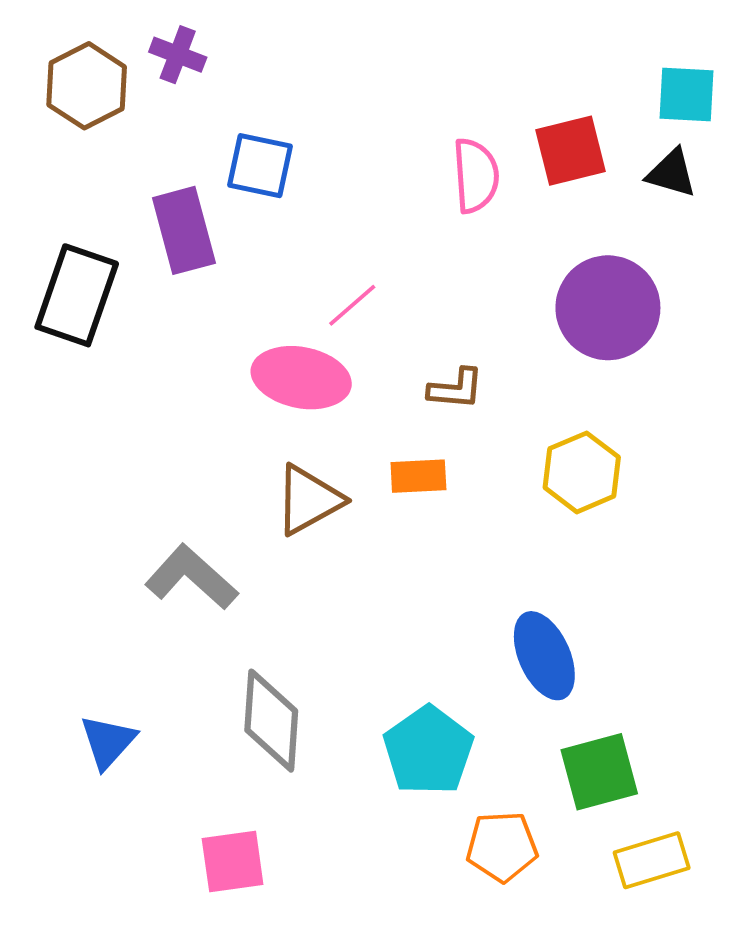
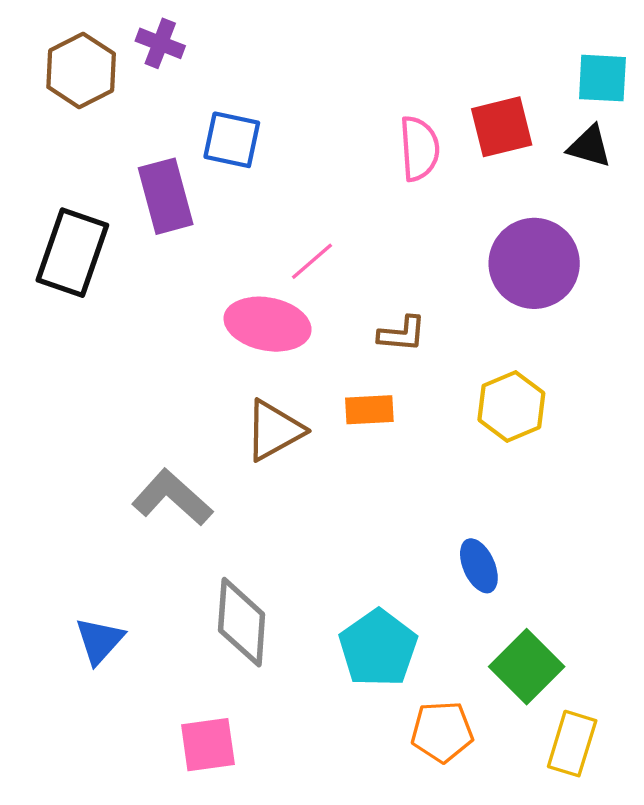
blue ellipse: (544, 656) -> (479, 566), size x0.7
green square: (599, 772) -> (527, 667), turned -30
yellow rectangle: (652, 860) -> (572, 744), turned -56

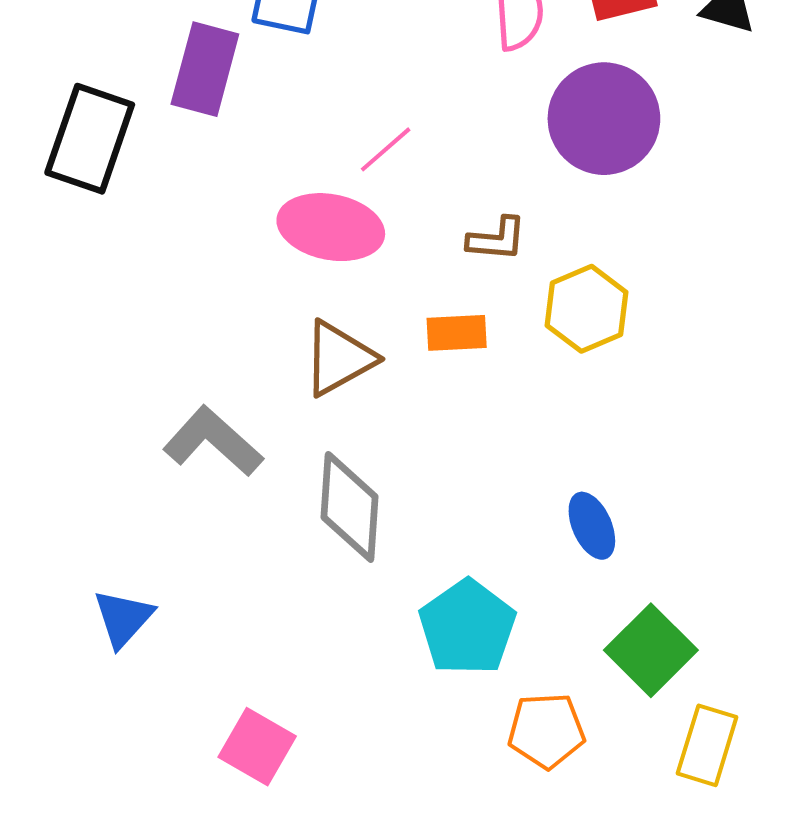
purple rectangle: (166, 196) -> (205, 69), turned 30
purple circle: (534, 263) -> (604, 119), moved
yellow hexagon: (511, 406) -> (587, 309), moved
gray diamond: (242, 622) -> (350, 507), moved
pink square: (208, 745) -> (257, 747), turned 38

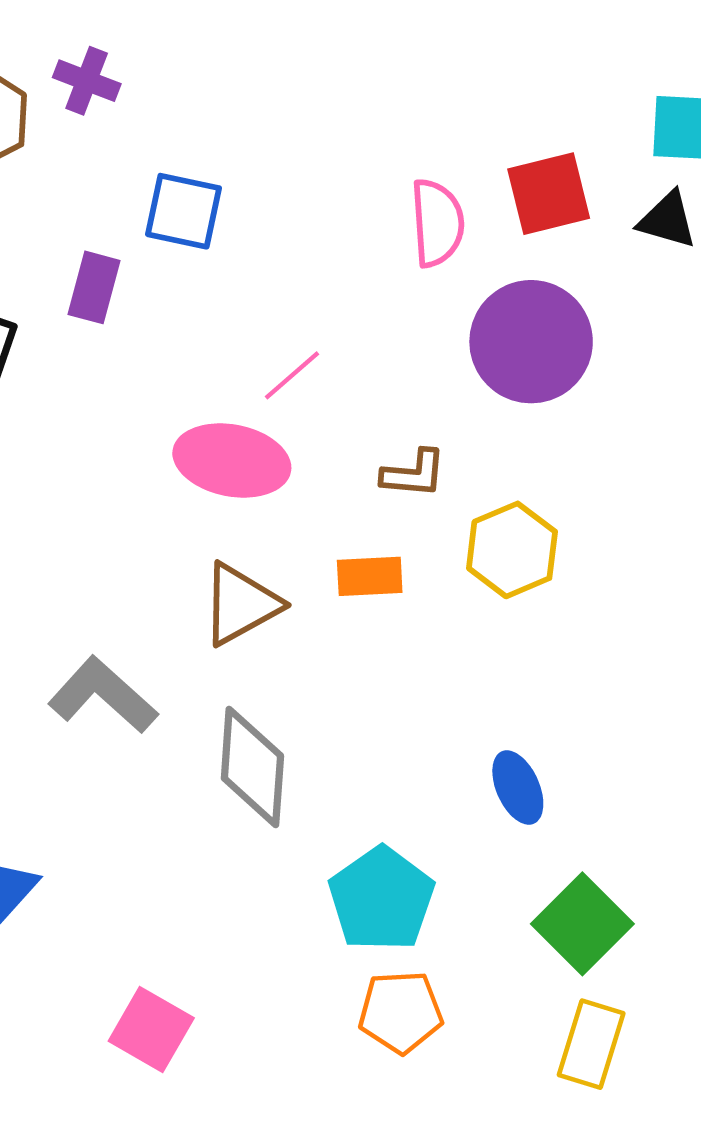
purple rectangle: (205, 69) -> (94, 287), size x0.7
orange pentagon: (546, 731) -> (401, 1012), moved
yellow rectangle: (707, 745) -> (591, 1044), moved

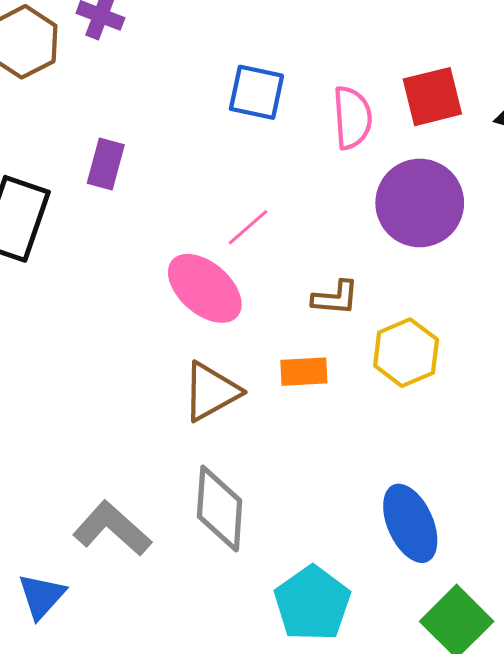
blue square: (183, 211) -> (256, 92), moved
pink ellipse: (232, 460) -> (205, 288), turned 30
gray L-shape: (103, 695) -> (112, 529), moved
blue ellipse: (518, 788) -> (410, 523), size x1.5

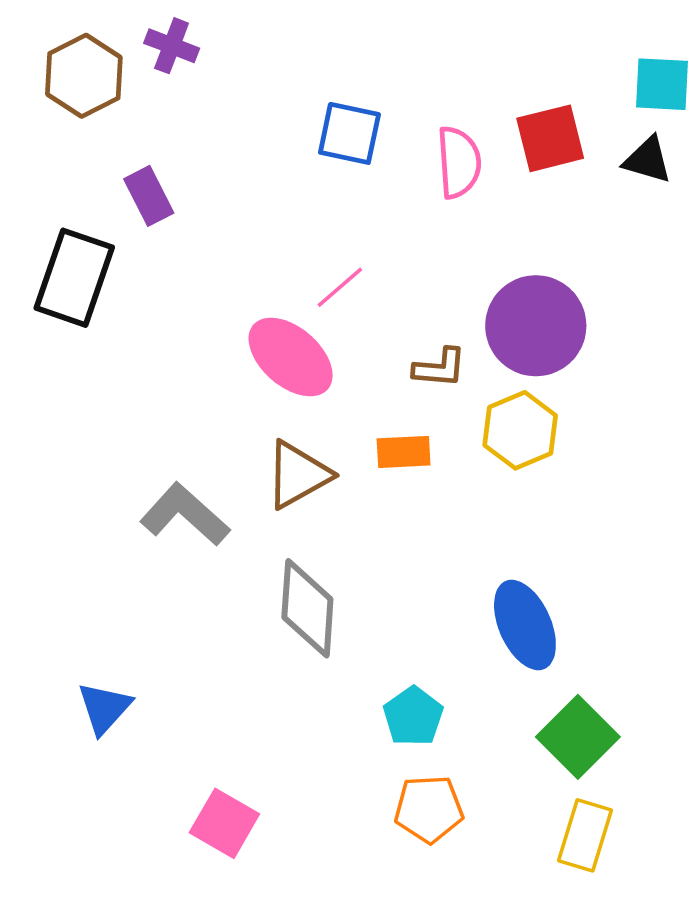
purple rectangle: (106, 164) -> (149, 196), moved, turned -42
purple circle: (420, 203) -> (536, 326), moved
gray L-shape: (112, 529) -> (185, 514), moved
cyan pentagon: (312, 603) -> (413, 716), size x0.7

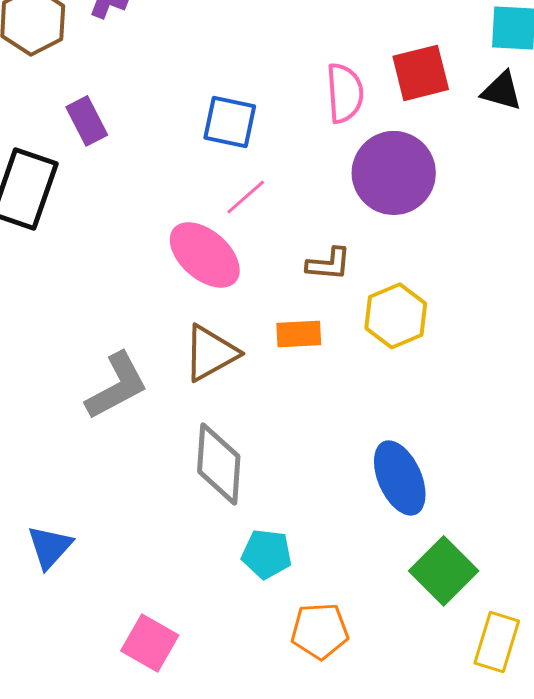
blue square: (349, 133) -> (230, 122), moved
purple circle: (536, 326) -> (394, 173), moved
gray L-shape: (185, 514) -> (117, 386), turned 110
cyan pentagon: (413, 716) -> (267, 554), moved, turned -30
yellow rectangle: (585, 835) -> (497, 642), moved

